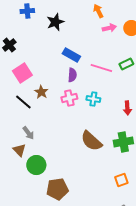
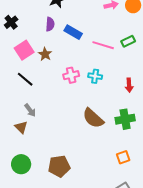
purple semicircle: (72, 75) -> (50, 24), moved
brown star: (41, 92) -> (45, 54), moved
green circle: (36, 165) -> (21, 164), moved

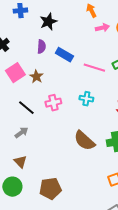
pink cross: (71, 75) -> (53, 103), moved
black line: (25, 79) -> (26, 108), moved
gray arrow: (30, 110) -> (21, 133), turned -88
brown triangle: (21, 127) -> (20, 162), moved

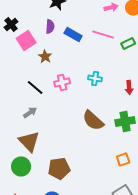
pink line: (94, 68) -> (103, 34), moved
pink square: (15, 73) -> (26, 40), moved
brown triangle: (20, 162) -> (29, 142), size x1.6

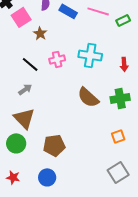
cyan cross: (95, 78) -> (90, 55), size x1.6

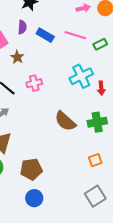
cyan cross: (90, 55) -> (81, 76), moved, turned -35
blue circle: (47, 177) -> (34, 198), moved

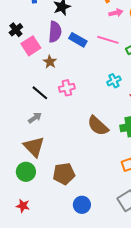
purple semicircle: (22, 27) -> (55, 32), size x1.5
cyan cross: (81, 76) -> (114, 81), size x0.6
blue circle: (34, 198) -> (82, 205), moved

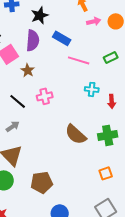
blue rectangle: (78, 40) -> (62, 38), moved
pink line: (108, 40) -> (79, 60), moved
cyan cross: (114, 81) -> (92, 89), turned 32

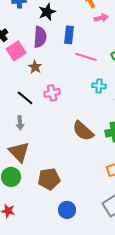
blue rectangle: (62, 38) -> (69, 35), turned 66
gray arrow: (13, 126) -> (20, 123), turned 120

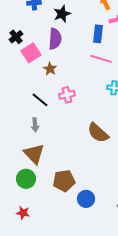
blue rectangle: (69, 35) -> (98, 34), moved
blue circle: (67, 210) -> (86, 199), moved

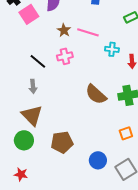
pink line: (101, 59) -> (88, 32), moved
brown star: (50, 69) -> (64, 30), moved
blue circle: (86, 199) -> (98, 160), moved

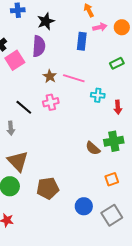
gray arrow: (33, 86) -> (11, 128), moved
brown semicircle: (96, 94) -> (93, 148), moved, size x0.7

